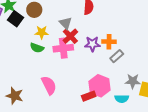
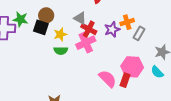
black square: (16, 19) -> (41, 27), moved
pink semicircle: (49, 85) -> (108, 79), moved
red rectangle: (89, 96) -> (125, 80), turned -32
cyan semicircle: (122, 99) -> (157, 72), turned 64

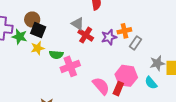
brown circle: (46, 15) -> (32, 20), moved
green star: (20, 19) -> (20, 37), moved
yellow star: (60, 34) -> (38, 48), moved
pink cross: (86, 43) -> (70, 66), moved

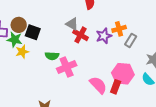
brown circle: (32, 20) -> (19, 25), moved
yellow star: (38, 48) -> (22, 52), moved

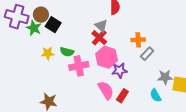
gray triangle: (72, 24) -> (101, 26), moved
purple star: (104, 36) -> (120, 70), moved
yellow star: (22, 52) -> (48, 53), moved
pink hexagon: (123, 74) -> (107, 57), moved

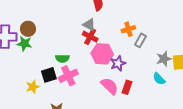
black square: (53, 25) -> (49, 75), moved, turned -35
yellow star: (48, 53) -> (33, 87), moved
pink cross: (79, 66) -> (68, 76), moved

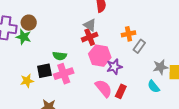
red cross: (90, 37) -> (90, 37), turned 35

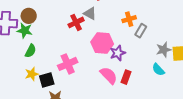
red cross: (90, 37) -> (76, 22), moved
green semicircle: (60, 56) -> (31, 51), moved, turned -64
black square: (44, 71) -> (47, 80), moved

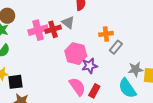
pink cross: (68, 64) -> (38, 30), moved
cyan semicircle: (158, 70) -> (127, 88), size x1.5

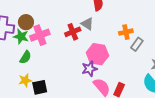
pink cross: (38, 30) -> (40, 35), moved
purple star: (90, 66) -> (89, 69), moved

